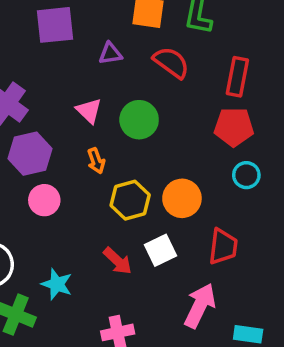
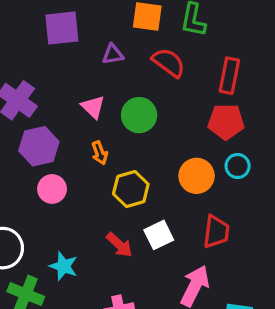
orange circle: (182, 198) -> (197, 176), moved

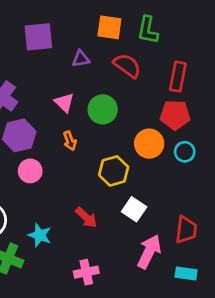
orange circle: (197, 176) -> (149, 144), moved
yellow hexagon: (131, 189) -> (114, 171), moved
red trapezoid: (216, 232) -> (186, 230), moved
white square: (159, 235) -> (134, 209), moved, turned -30

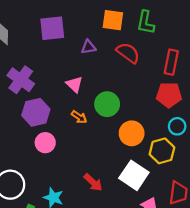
green circle: (103, 109) -> (107, 104), moved
orange arrow: (70, 141) -> (79, 117), turned -35
orange circle: (149, 144) -> (132, 133), moved
yellow hexagon: (114, 171) -> (162, 151), moved
white square: (134, 209) -> (134, 175), size x1.4

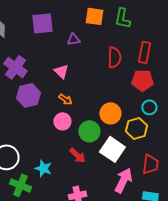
red semicircle: (128, 53) -> (114, 57), moved, turned 55
green circle: (107, 104) -> (89, 131), moved
pink circle: (45, 143) -> (62, 121), moved

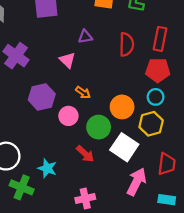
purple triangle: (73, 39) -> (85, 37), moved
purple hexagon: (28, 95) -> (42, 97), moved
orange arrow: (65, 99) -> (83, 92), moved
cyan circle: (149, 107) -> (156, 97), moved

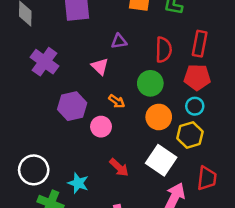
green circle: (99, 127) -> (150, 83), moved

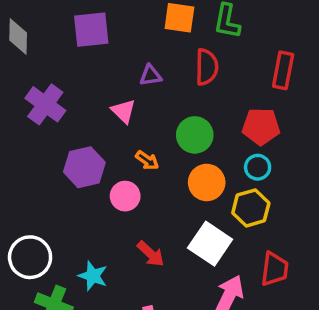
red rectangle: (200, 44) -> (283, 70), moved
red semicircle: (164, 50) -> (207, 67), moved

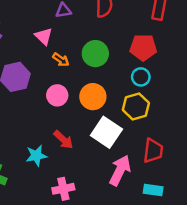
orange arrow: (147, 160) -> (61, 60), moved
orange circle: (207, 182) -> (93, 97), moved
pink circle: (125, 196) -> (57, 95), moved
cyan star: (93, 276) -> (36, 156), moved, turned -30

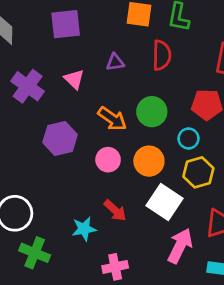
pink triangle: (44, 36) -> (74, 79), moved
orange arrow: (61, 60) -> (112, 119), size x1.5
cyan circle: (141, 77) -> (189, 138), moved

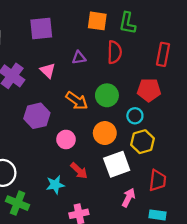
pink circle: (108, 160) -> (66, 139), moved
white square: (165, 202) -> (117, 164), turned 36
pink arrow: (180, 246) -> (128, 198), size x0.7

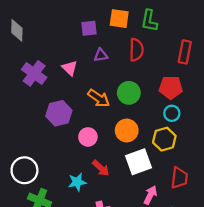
purple square: (41, 28) -> (89, 28), moved, size x0.7
cyan circle: (135, 116) -> (172, 113), moved

